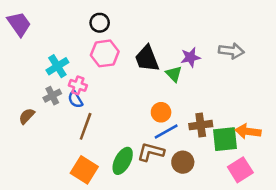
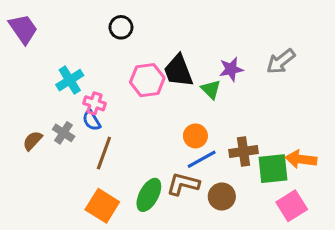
gray arrow: (231, 51) -> (281, 61), turned 135
pink hexagon: (105, 53) -> (147, 80), moved
gray cross: (52, 96) -> (64, 133), moved, turned -30

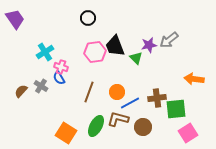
black circle: (121, 27) -> (88, 18), moved
gray arrow: (281, 61) -> (169, 40), moved
orange circle: (195, 136) -> (117, 92), moved
brown line: (104, 153) -> (89, 92), moved
orange arrow: (301, 159) -> (194, 79), moved

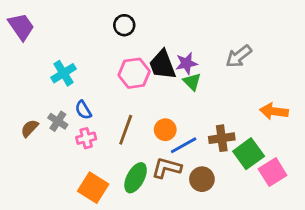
purple star: (149, 45) -> (186, 63), moved
pink cross: (61, 67) -> (86, 138), moved, turned -32
green square: (176, 109) -> (249, 154), turned -30
pink square: (188, 133) -> (273, 172), moved

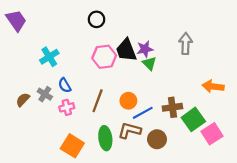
gray arrow: (239, 56) -> (186, 44), turned 130
green ellipse: (136, 178) -> (105, 138), turned -35

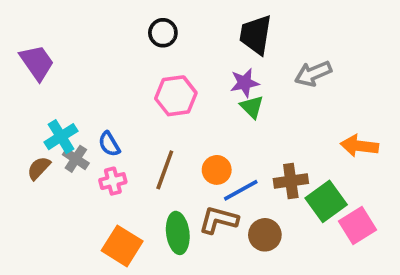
purple trapezoid: (16, 20) -> (37, 62), moved
gray arrow: (186, 44) -> (313, 74), turned -115
black trapezoid: (126, 50) -> (256, 35), moved, turned 30
cyan cross: (49, 57) -> (61, 137), moved

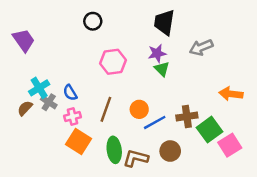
black circle: (163, 33) -> (93, 21), moved
brown L-shape: (219, 220) -> (136, 158), moved
orange square: (122, 246) -> (78, 141), moved

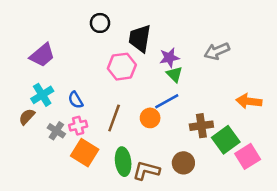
black trapezoid: (164, 22) -> (140, 38), moved
purple trapezoid: (24, 40) -> (42, 55), moved, turned 85
gray cross: (49, 102) -> (56, 131), moved
blue line: (155, 122) -> (167, 101), moved

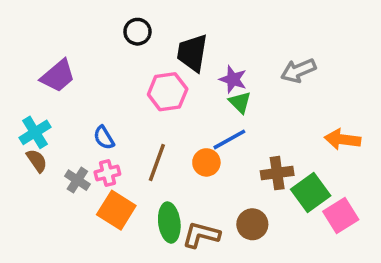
purple star: (169, 58) -> (233, 79), turned 30
cyan cross: (42, 95) -> (35, 132), moved
brown semicircle: (27, 117) -> (37, 161), turned 102

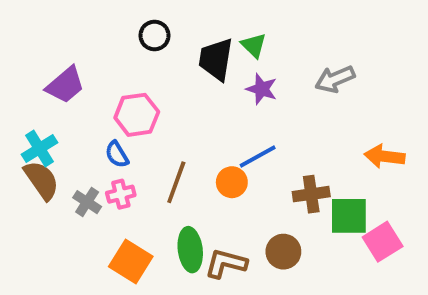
pink hexagon: (168, 92) -> (137, 115), moved
green triangle: (240, 102) -> (254, 45), moved
brown semicircle: (37, 161) -> (41, 180), size x1.5
green square: (311, 192) -> (349, 216), turned 36
orange square: (116, 210) -> (131, 262), moved

